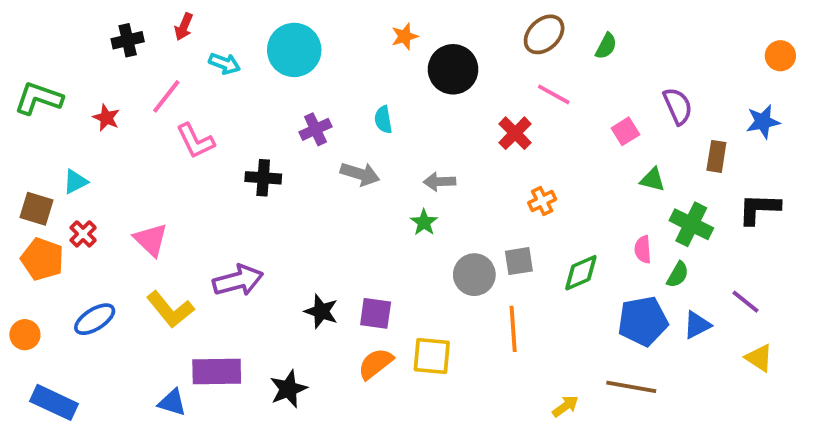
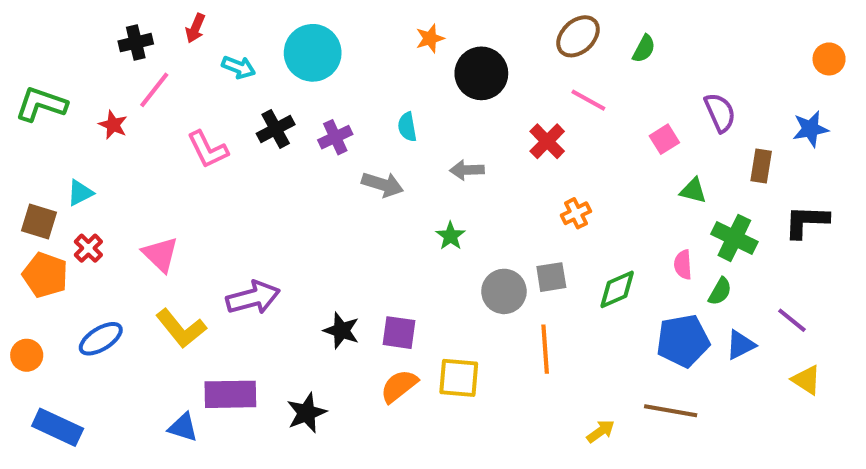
pink line: (166, 96) -> (154, 90), moved
black cross: (263, 178) -> (276, 129), moved, turned -32
gray arrow: (439, 182) -> (467, 170), moved

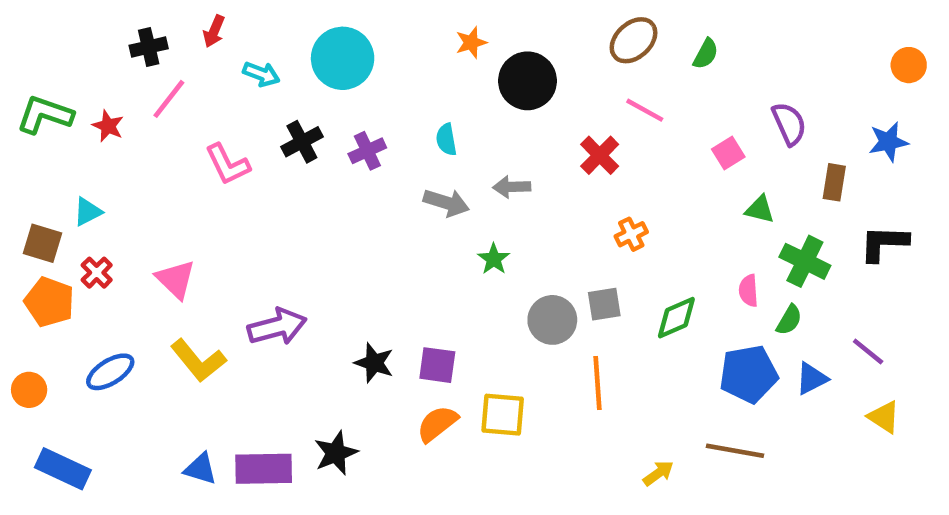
red star: (113, 125) -> (108, 126), moved
gray arrow: (383, 184) -> (446, 203), moved
purple rectangle: (230, 394) -> (264, 469), moved

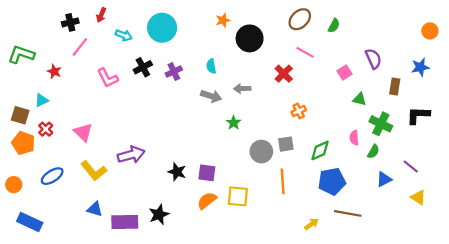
red star: (108, 126) -> (54, 72), moved
blue pentagon: (749, 374) -> (332, 181), moved
blue triangle: (200, 469) -> (95, 209), moved

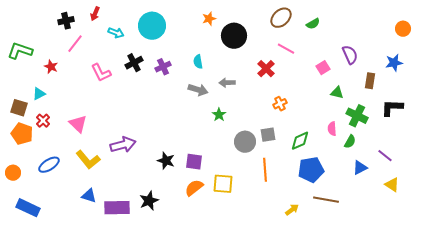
green semicircle: (334, 26) -> (313, 24), turned 32

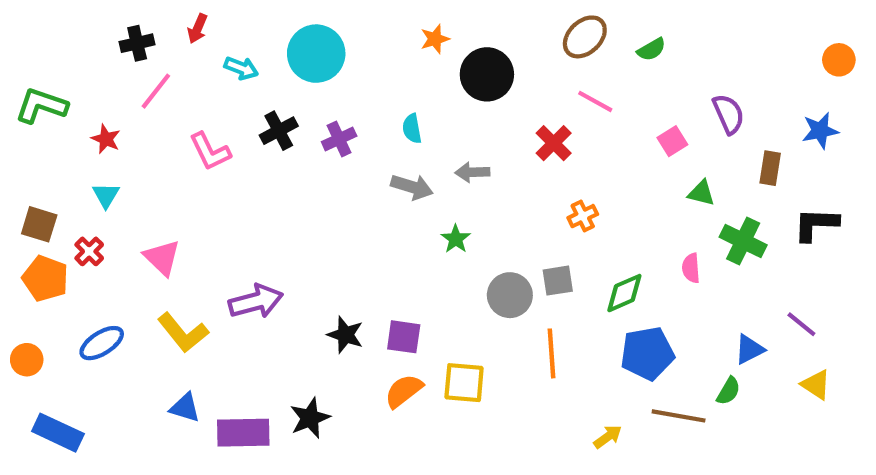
cyan triangle: (39, 94) -> (106, 195), moved, turned -32
green semicircle: (350, 142) -> (729, 391), moved

